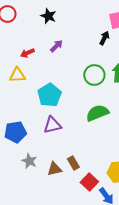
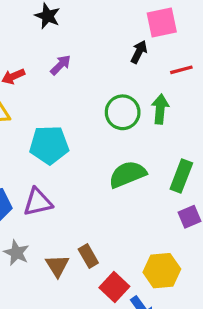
cyan pentagon: (49, 95) -> (49, 145), turned 30
purple triangle: (52, 125) -> (38, 202), moved
brown triangle: (54, 169) -> (57, 266), turned -49

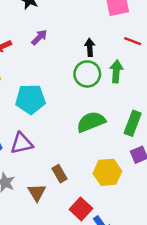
black arrow: (139, 52) -> (90, 47), moved, turned -30
red line: (181, 70) -> (133, 41), turned 36
brown rectangle: (88, 256) -> (59, 174), moved
yellow hexagon: (162, 271) -> (107, 172), moved

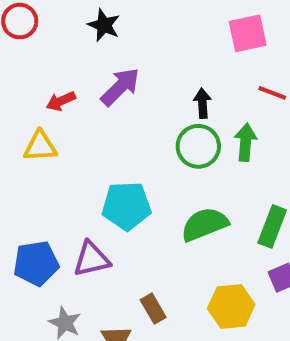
purple arrow: (39, 37) -> (120, 87), size x1.5
cyan pentagon: (30, 99) -> (126, 206), moved

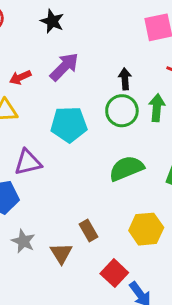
cyan pentagon: (126, 206) -> (69, 124), moved
purple triangle: (92, 259) -> (28, 162), moved

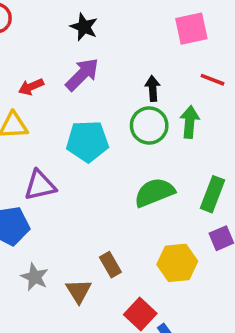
black star: (52, 21) -> (84, 27), moved

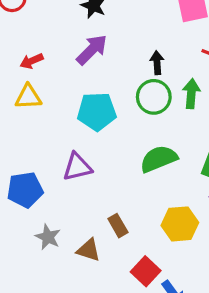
red arrow: (31, 87) -> (32, 61), moved
purple triangle: (40, 185) -> (77, 167), moved
brown triangle: (79, 291) -> (89, 250), turned -40

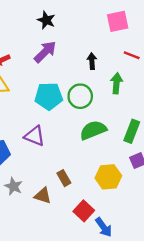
green circle: (154, 97) -> (80, 96), moved
purple triangle: (77, 167) -> (35, 136), turned 35

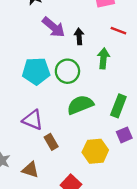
purple arrow: (45, 52) -> (54, 27), moved, turned 85
purple triangle: (35, 136) -> (33, 120), moved
brown rectangle: (64, 178) -> (51, 142), moved

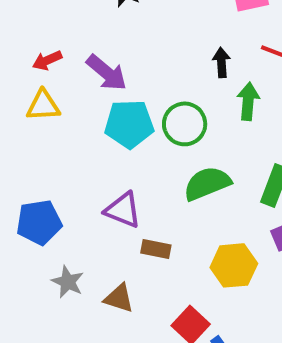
purple arrow: (54, 27) -> (107, 73), moved
black arrow: (79, 36) -> (221, 62), moved
brown rectangle: (51, 142) -> (156, 249), turned -49

